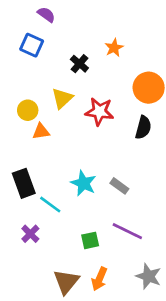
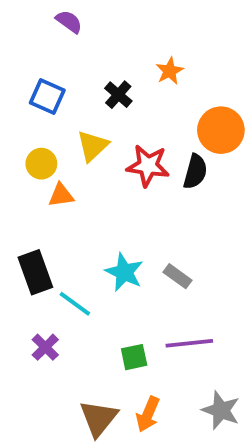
blue square: (32, 45) -> (47, 97), moved
black semicircle: (143, 127) -> (195, 172), moved
purple line: (127, 231) -> (189, 343), turned -32

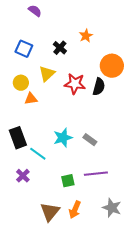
cyan star: (124, 272) -> (63, 138), turned 30

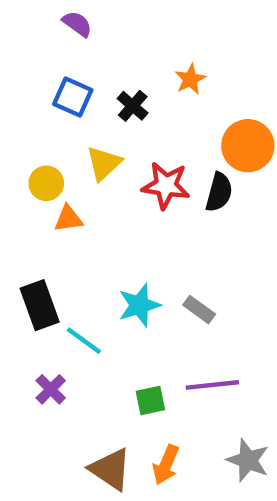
blue square: (24, 49) -> (73, 97), moved
brown triangle: (50, 212) -> (110, 469), turned -35

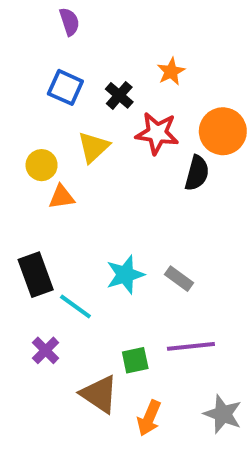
purple semicircle: (77, 24) -> (69, 22), turned 36
red star: (166, 186) -> (157, 133), moved
brown triangle: (110, 469) -> (99, 394), moved

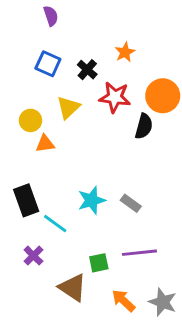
orange arrow: (149, 418) -> (123, 301), moved, turned 110

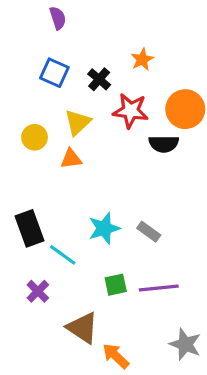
black semicircle: (144, 126) -> (164, 144), turned 75
orange triangle: (45, 144) -> (71, 159), moved
green square: (99, 263) -> (116, 285), moved
orange arrow: (123, 301) -> (116, 356), moved

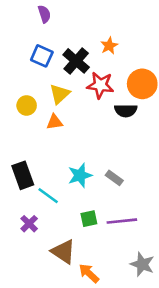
black cross: (99, 79) -> (76, 61), size x1.5

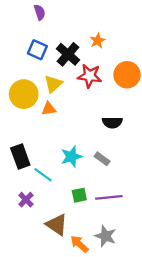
yellow circle: (27, 105) -> (24, 94), size x1.6
black semicircle: (126, 111) -> (112, 122), moved
gray star: (142, 264) -> (105, 236), moved

